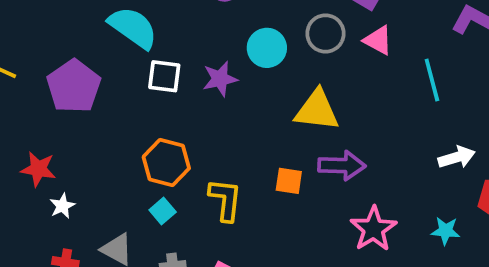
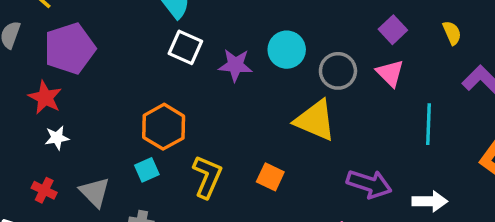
gray circle: (325, 33) -> (338, 71), moved
purple pentagon: (74, 86) -> (70, 48), moved
purple arrow: (342, 165) -> (369, 184), moved

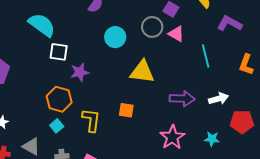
purple star: (235, 65) -> (80, 72), moved
gray circle: (338, 71) -> (152, 27), moved

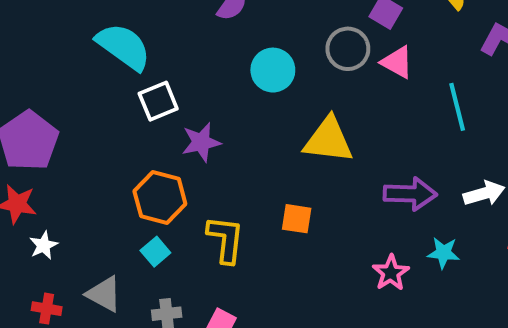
white square: (59, 52) -> (158, 101), turned -30
pink star: (172, 137) -> (391, 273), size x0.7
cyan star: (212, 139) -> (443, 253), moved

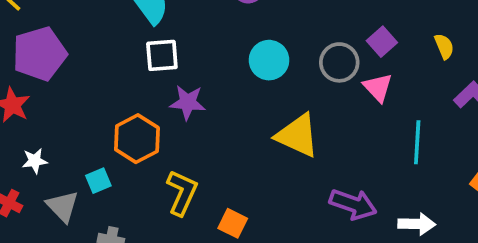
orange square: (297, 219) -> (233, 223), moved
white star: (44, 245) -> (35, 161), moved
cyan square: (155, 252) -> (98, 181), moved

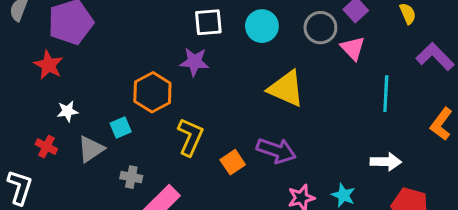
white square: (162, 55) -> (208, 22), moved
purple arrow: (353, 204) -> (276, 151), moved
gray triangle: (63, 206) -> (91, 149), turned 40
orange square: (233, 223) -> (233, 162), turned 30

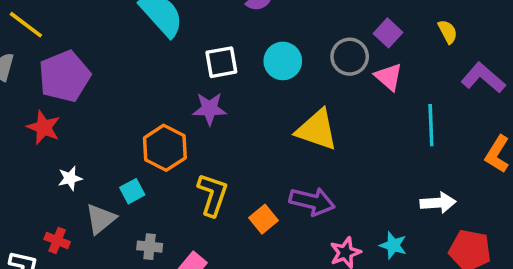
red cross: (46, 147) -> (57, 240), moved

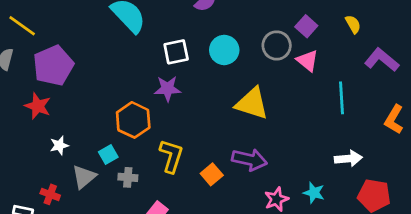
gray cross: (150, 247) -> (128, 177), moved

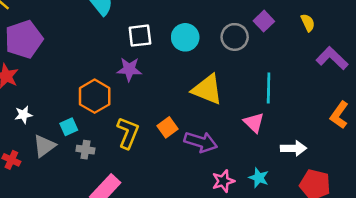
pink triangle: (307, 61) -> (254, 123), moved
cyan line: (341, 98) -> (269, 88), moved
orange square: (212, 174) -> (167, 127), moved

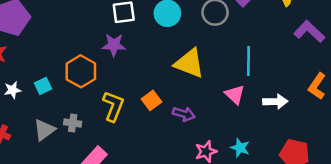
cyan square: (69, 127) -> (43, 86), moved
purple arrow: (201, 142) -> (184, 114), size x0.7
gray triangle: (44, 146) -> (44, 130), moved
white arrow: (294, 148) -> (275, 102), moved

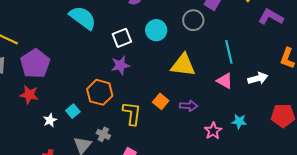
gray cross: (73, 123) -> (103, 134), turned 32

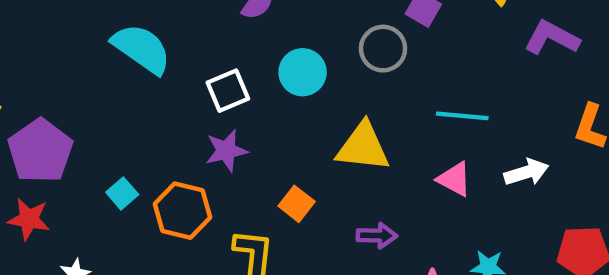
cyan line: (229, 52) -> (462, 116), turned -70
orange square: (161, 101) -> (297, 204), moved
cyan square: (73, 111) -> (122, 193), moved

